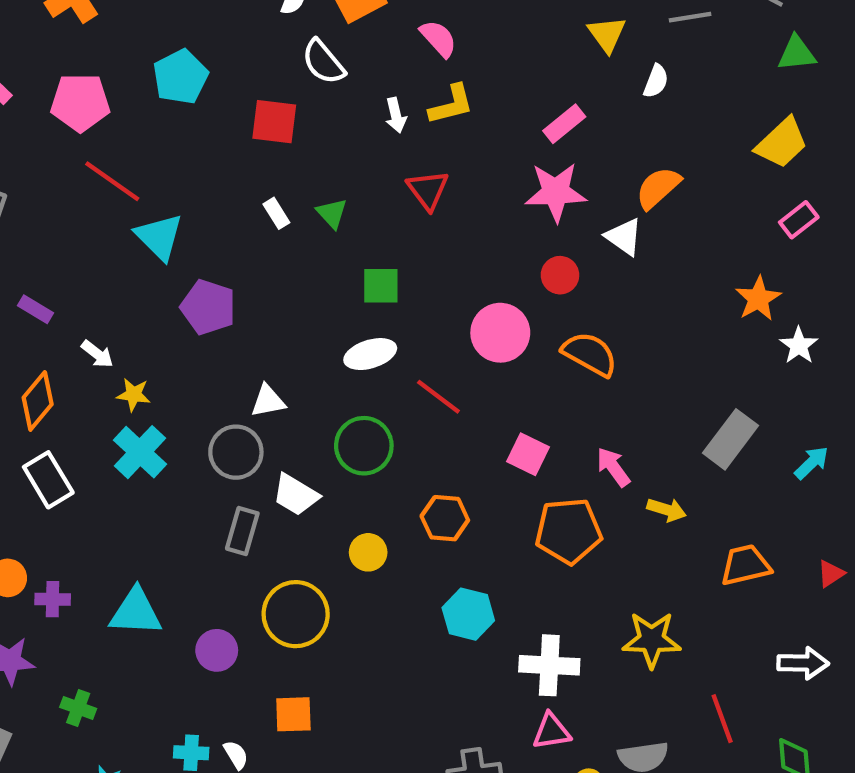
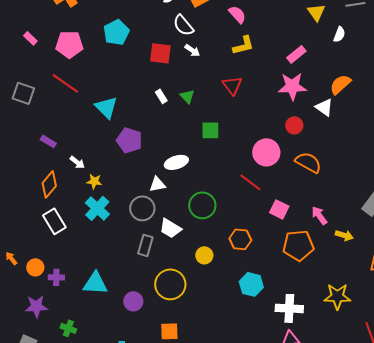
white arrow: (396, 115) -> (192, 50), moved, turned -42
red line: (112, 181) -> (65, 83), moved
white ellipse: (370, 354) -> (176, 162), moved
red line: (438, 397) -> (250, 182), moved

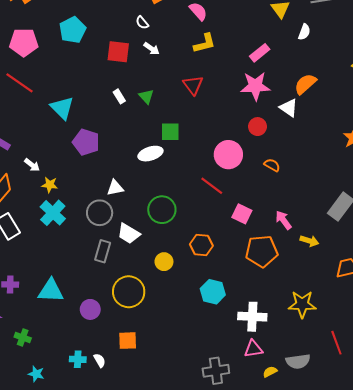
white semicircle: (183, 25) -> (142, 23), size x0.6
white ellipse: (176, 162) -> (150, 154), moved
orange semicircle: (308, 162) -> (272, 165), size x0.6

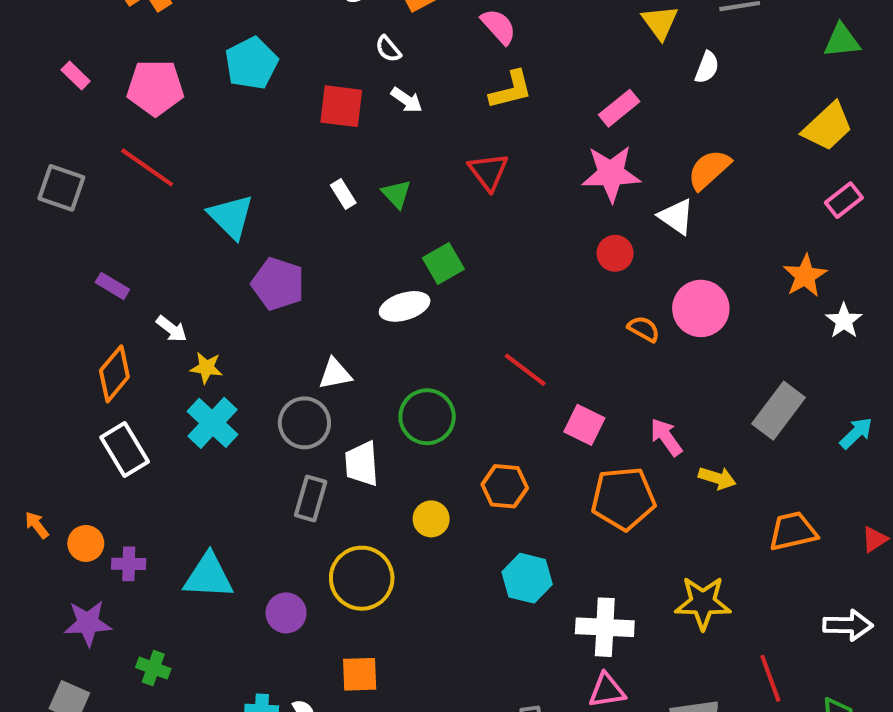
green square: (170, 132) -> (443, 263), turned -30
pink circle: (228, 155) -> (701, 308), moved
white trapezoid: (129, 234) -> (362, 464), turned 55

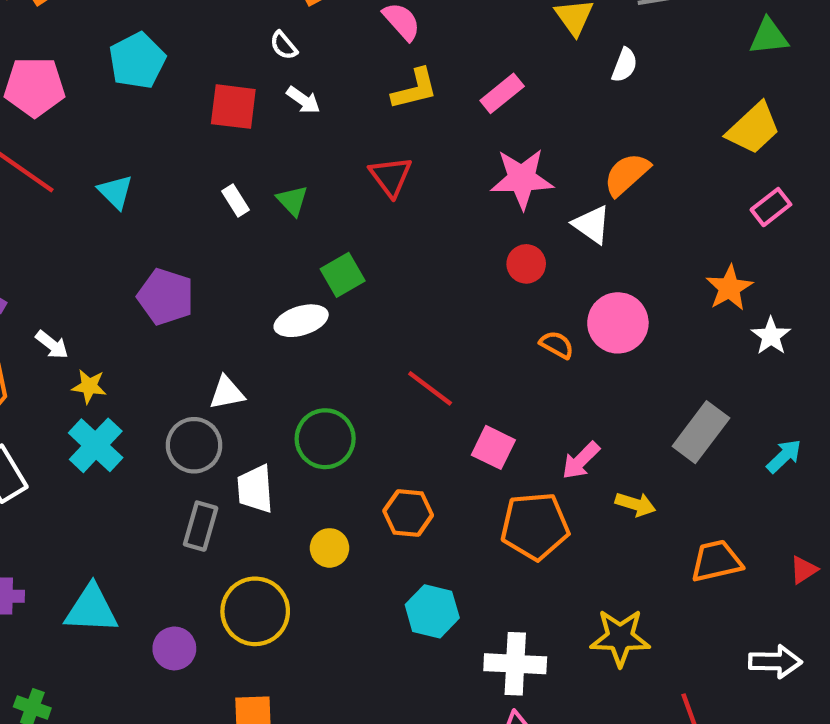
pink rectangle: (619, 108) -> (502, 93), moved
cyan triangle: (231, 217) -> (115, 192), moved, size x0.7
pink arrow: (666, 437) -> (581, 461), turned -99

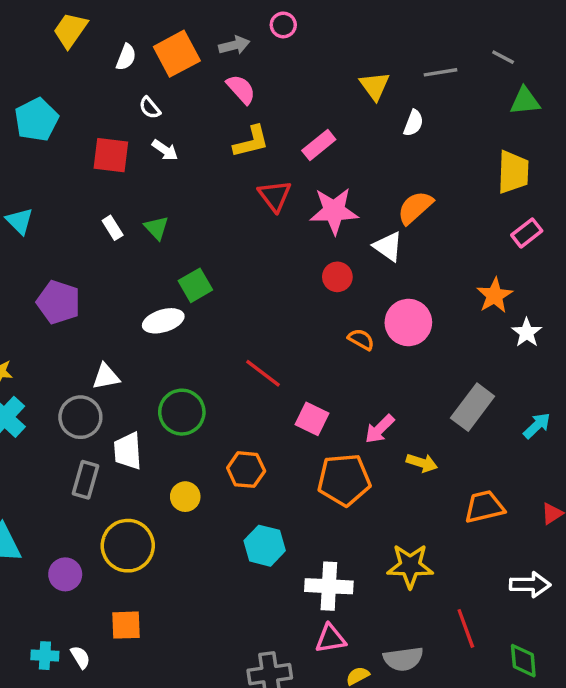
yellow trapezoid: (753, 128) -> (513, 172), turned -45
red triangle: (391, 176) -> (275, 196), moved

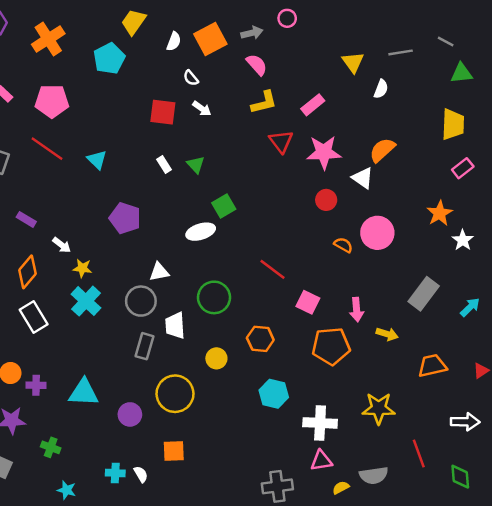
cyan pentagon: (36, 120) -> (109, 59), moved
pink arrow: (380, 429) -> (357, 310), turned -50

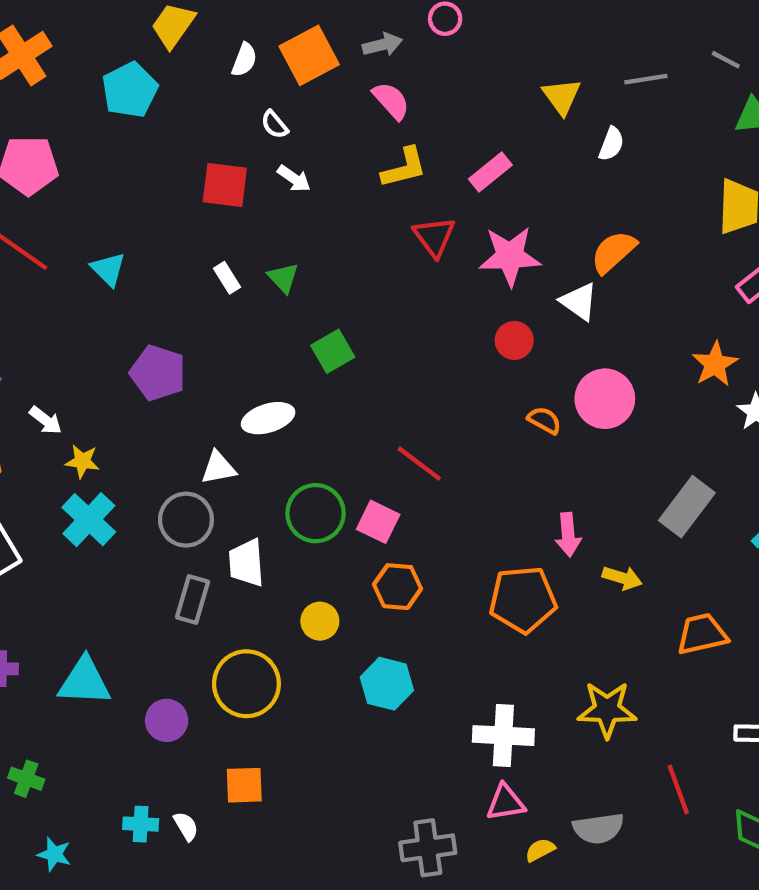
white ellipse: (201, 232) -> (268, 418), moved
pink square: (308, 302) -> (378, 522), moved
cyan hexagon: (274, 394) -> (387, 684), moved

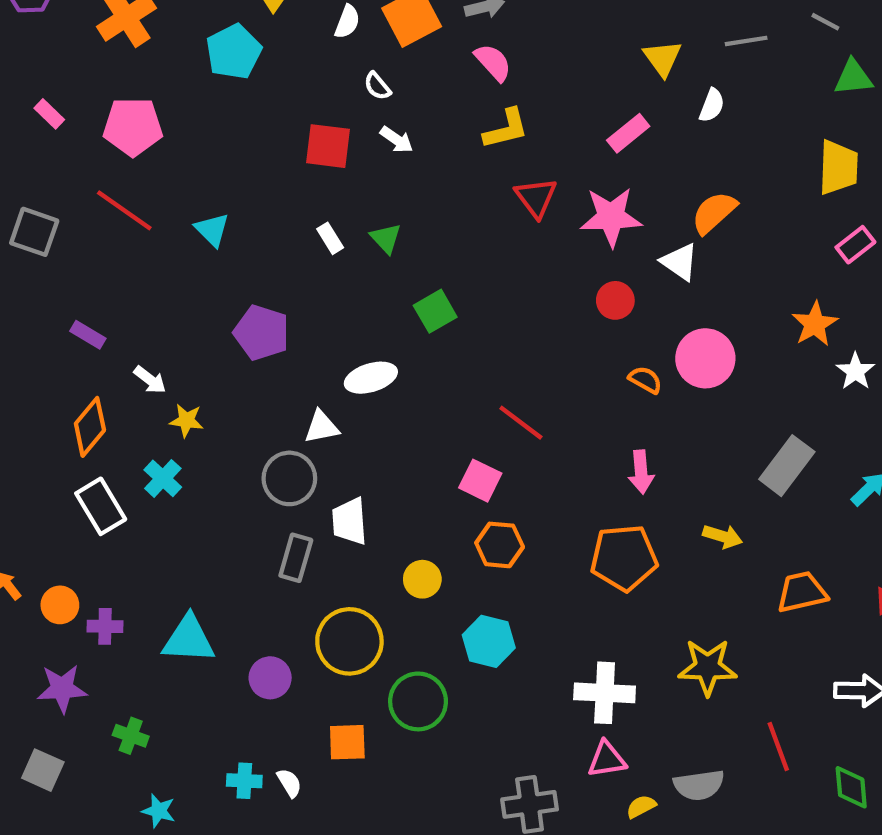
pink rectangle: (490, 172) -> (628, 133), moved
green circle: (316, 513) -> (418, 701), moved
cyan cross: (89, 520) -> (163, 478), moved, size x0.7
pink arrow: (568, 535) -> (641, 472), moved

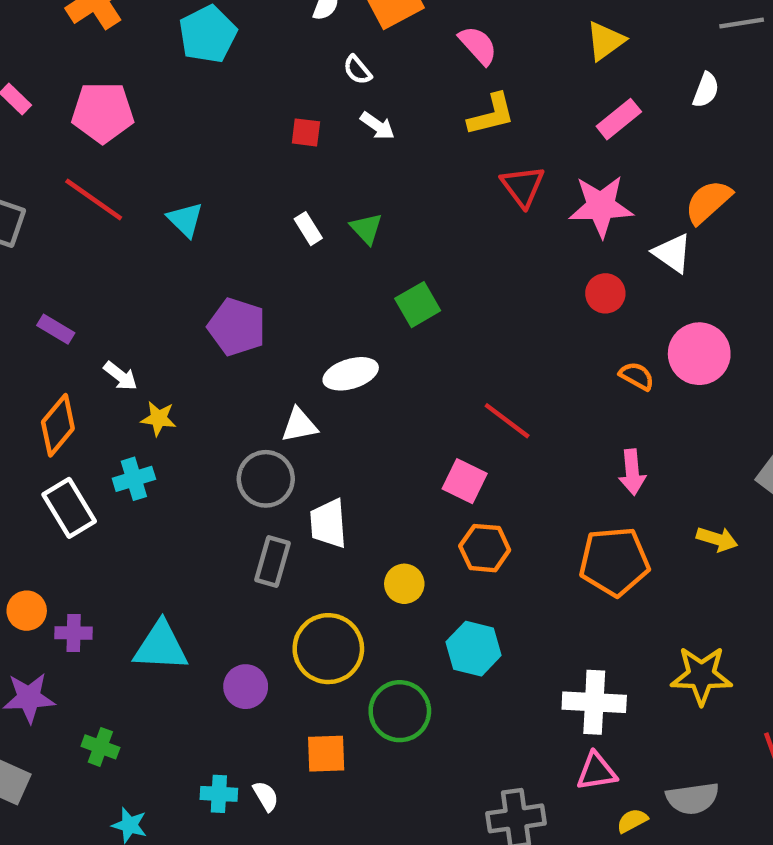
yellow triangle: (662, 58) -> (605, 41), moved, turned 30
red square: (328, 146) -> (306, 132), size x0.6
cyan cross: (163, 478) -> (134, 479), turned 30

